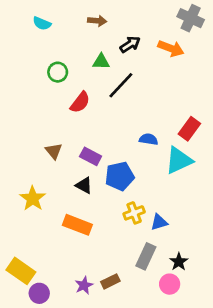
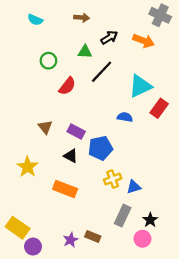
cyan triangle: (179, 160) -> (140, 86), moved
brown rectangle: (110, 281) -> (93, 237), turned 48

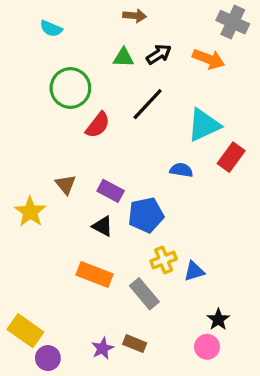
brown arrow: (82, 18) -> (135, 16), moved
green triangle: (85, 52) -> (123, 57), moved
green circle: (48, 61) -> (70, 88), size x1.6
yellow star: (27, 167) -> (30, 212), moved
gray rectangle: (123, 216) -> (144, 294), moved, turned -65

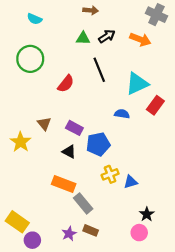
green circle: (70, 88) -> (30, 59), moved
black line: (148, 104) -> (99, 70), turned -65
gray rectangle: (144, 294) -> (83, 203), moved

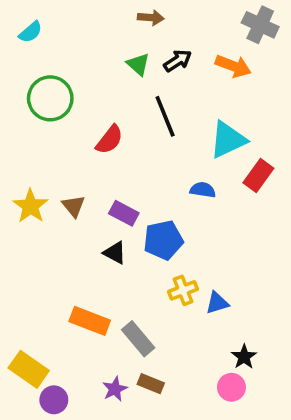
cyan semicircle: (35, 19) -> (31, 32), moved, turned -64
green triangle: (83, 38) -> (138, 64), turned 40
yellow star: (21, 142) -> (31, 206), moved
orange rectangle: (64, 184) -> (90, 321), moved

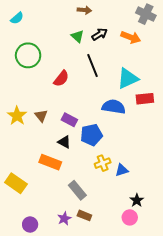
red rectangle: (258, 176) -> (145, 99), turned 48
blue semicircle: (203, 190) -> (114, 107), size x1.6
orange rectangle: (90, 321) -> (50, 162), moved
yellow rectangle: (29, 369) -> (16, 183), moved

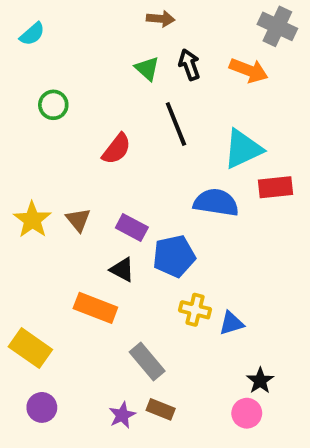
black arrow: (100, 34) -> (189, 65), turned -77
green circle: (28, 55) -> (53, 105), size x0.6
yellow cross: (103, 163) -> (195, 310), turned 35
purple circle: (30, 224) -> (42, 407), moved

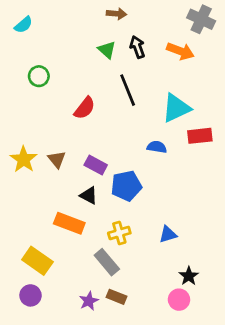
blue semicircle: (216, 203) -> (157, 147), size x0.6
yellow cross: (195, 310) -> (119, 233), moved, turned -30
yellow rectangle: (30, 348) -> (37, 261), moved

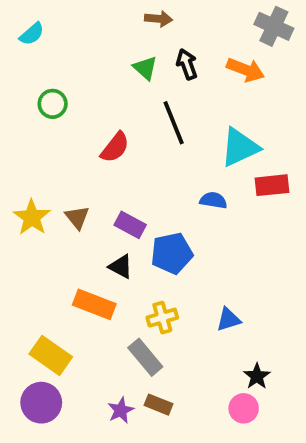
purple circle: (30, 295) -> (41, 403), size x1.4

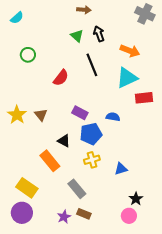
orange arrow: (246, 70) -> (130, 51), moved
blue semicircle: (213, 200) -> (113, 117), moved
purple rectangle: (130, 225) -> (80, 113), moved
orange rectangle: (94, 304) -> (50, 161), turned 30
yellow cross: (162, 318) -> (92, 160), moved

